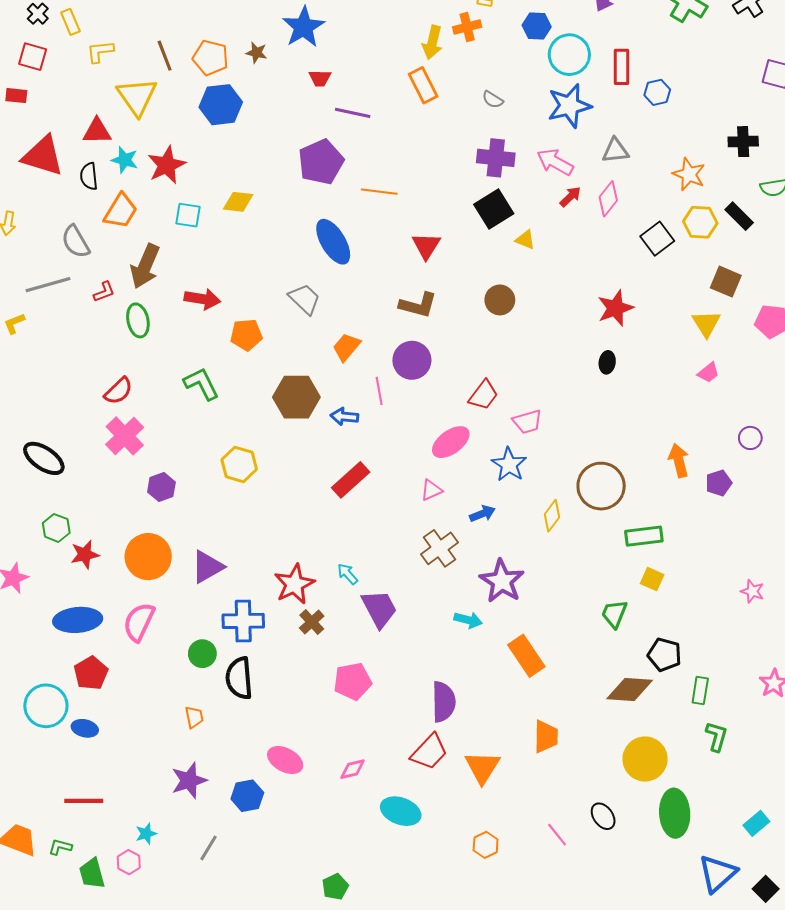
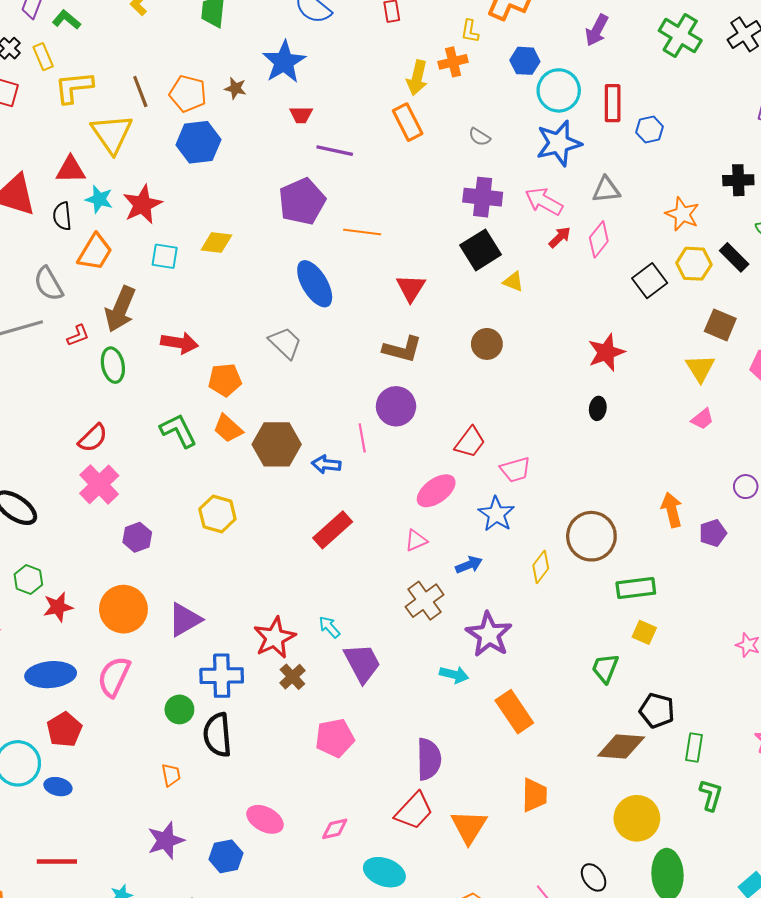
yellow L-shape: (100, 52) -> (74, 87), size x1.4
orange trapezoid: (346, 347) -> (228, 428), moved, turned -88

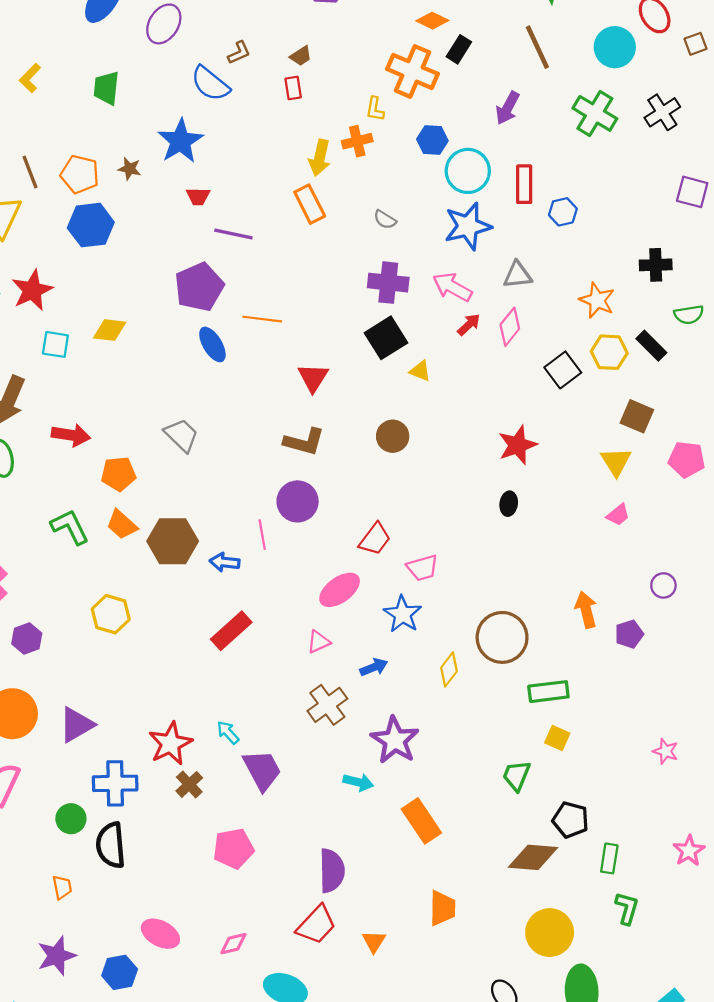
blue ellipse: (315, 284) -> (212, 344), moved, size x0.7
orange triangle: (469, 827) -> (374, 941), size x0.6

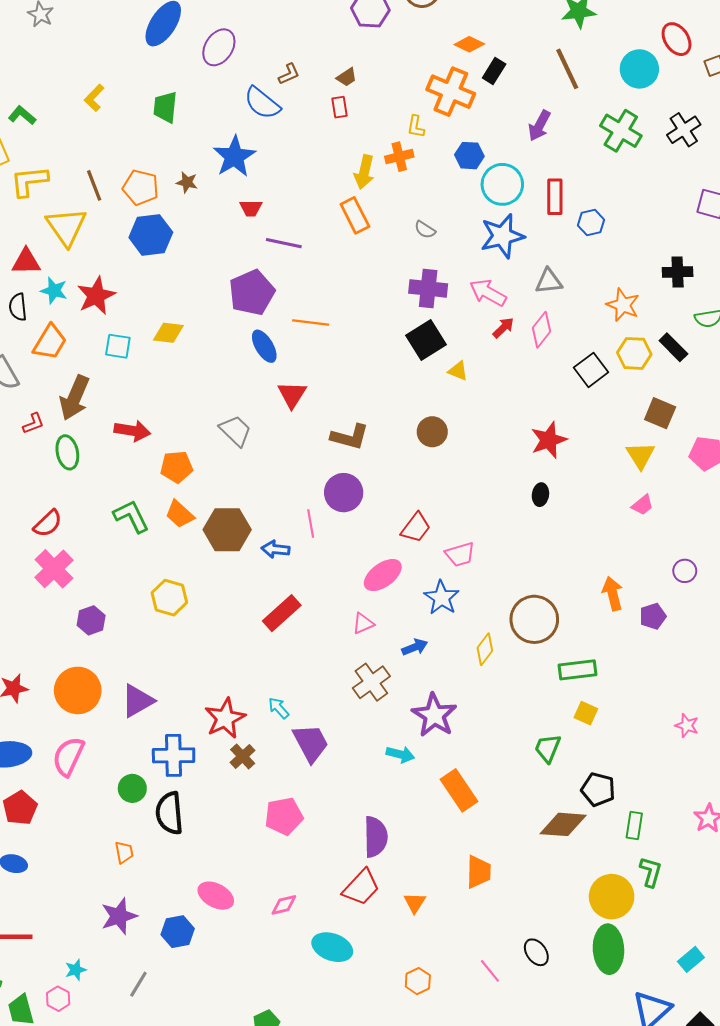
red triangle: (313, 378) -> (292, 395), moved
yellow circle: (550, 933) -> (612, 897), moved

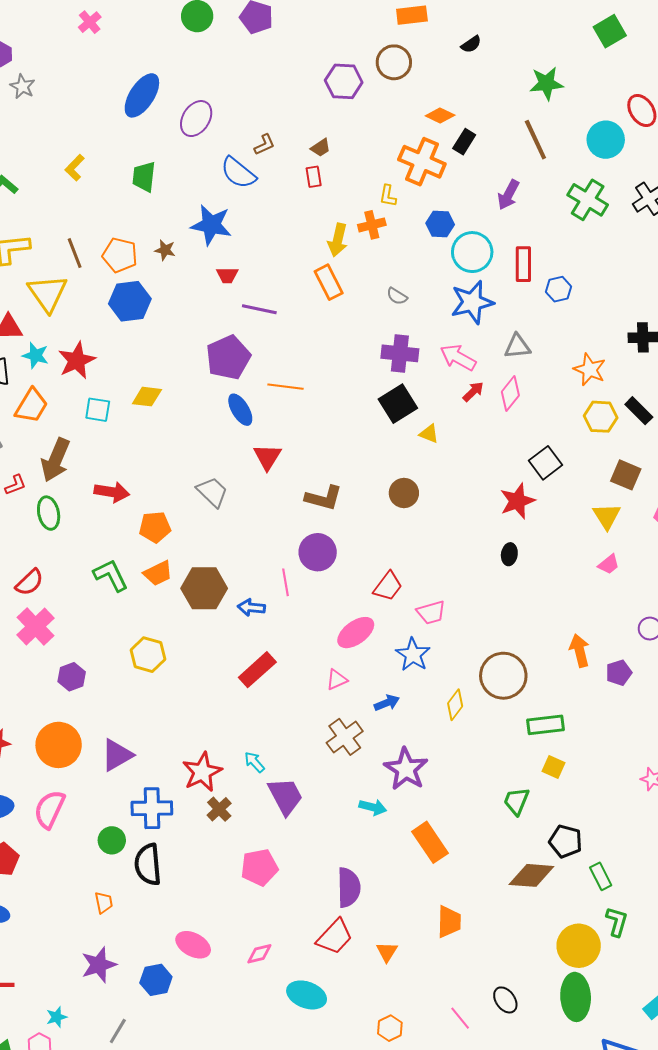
blue star: (234, 157) -> (211, 225), turned -30
black square: (591, 370) -> (545, 463), moved
orange trapezoid: (180, 514) -> (158, 573), turned -68
green rectangle: (634, 825) -> (601, 876), turned -36

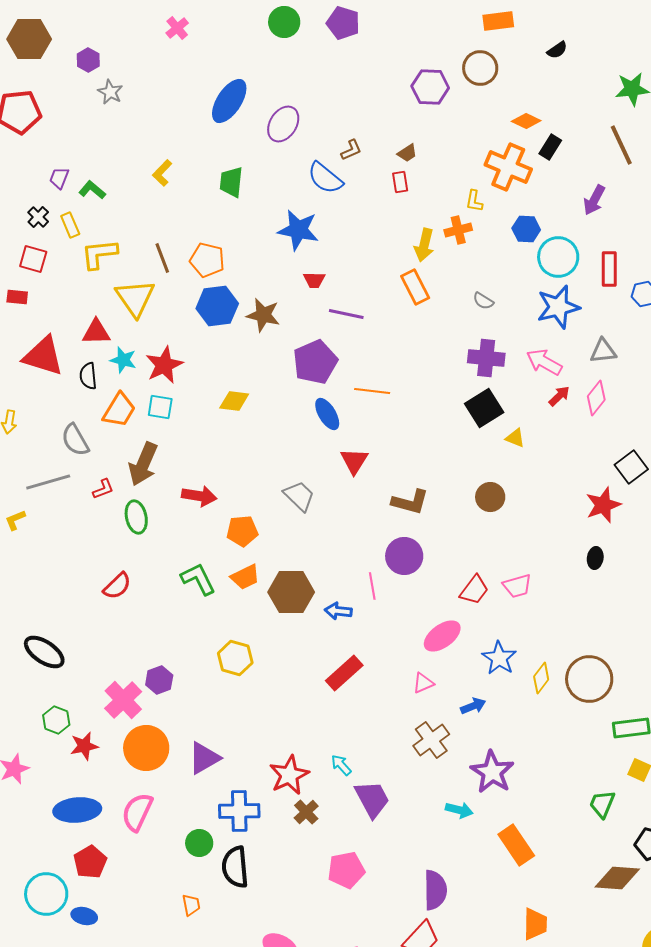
brown star: (165, 250) -> (263, 315), moved, size x1.6
cyan square: (98, 410) -> (160, 407), moved
pink trapezoid: (431, 612) -> (517, 586), moved
pink cross: (35, 627) -> (123, 700), moved
yellow diamond: (455, 705) -> (541, 678), moved

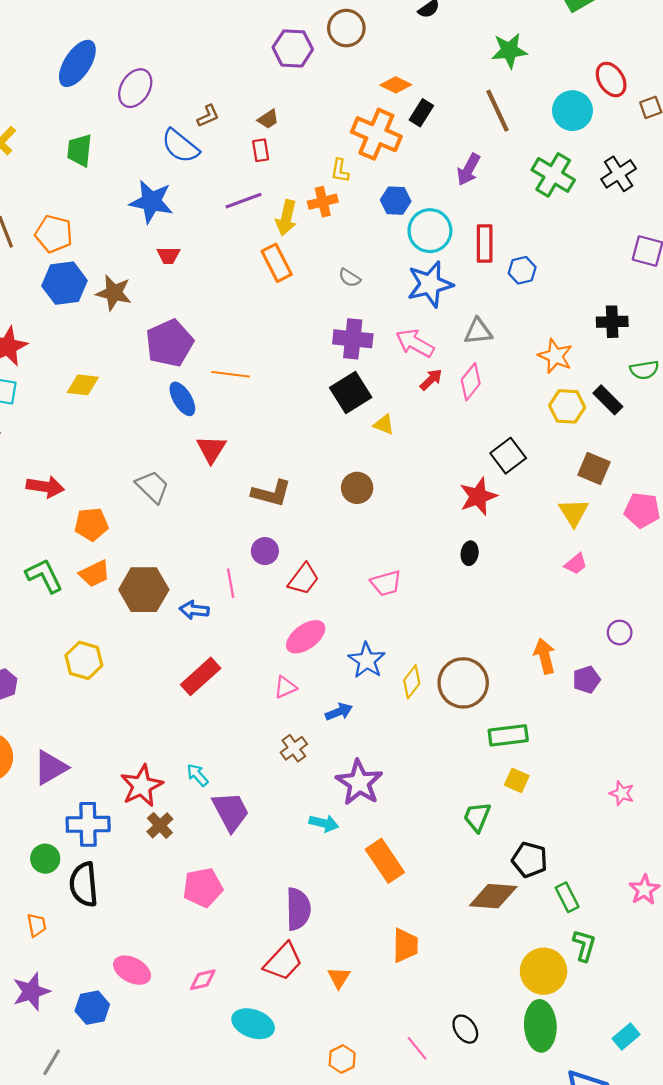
purple line: (346, 314) -> (243, 201), moved, turned -32
purple circle: (404, 556) -> (265, 551), size x0.7
red trapezoid: (474, 590) -> (303, 579), moved
brown cross: (431, 740) -> (294, 748), size x0.7

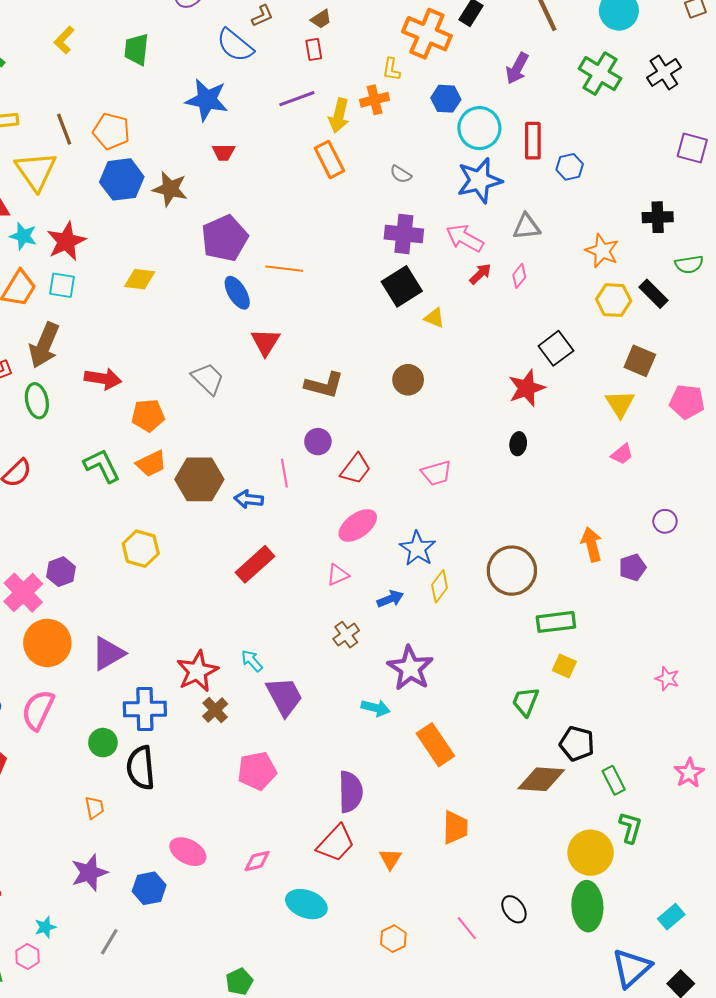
pink diamond: (471, 382) -> (519, 276), size x0.7
yellow diamond: (412, 682) -> (440, 586), moved

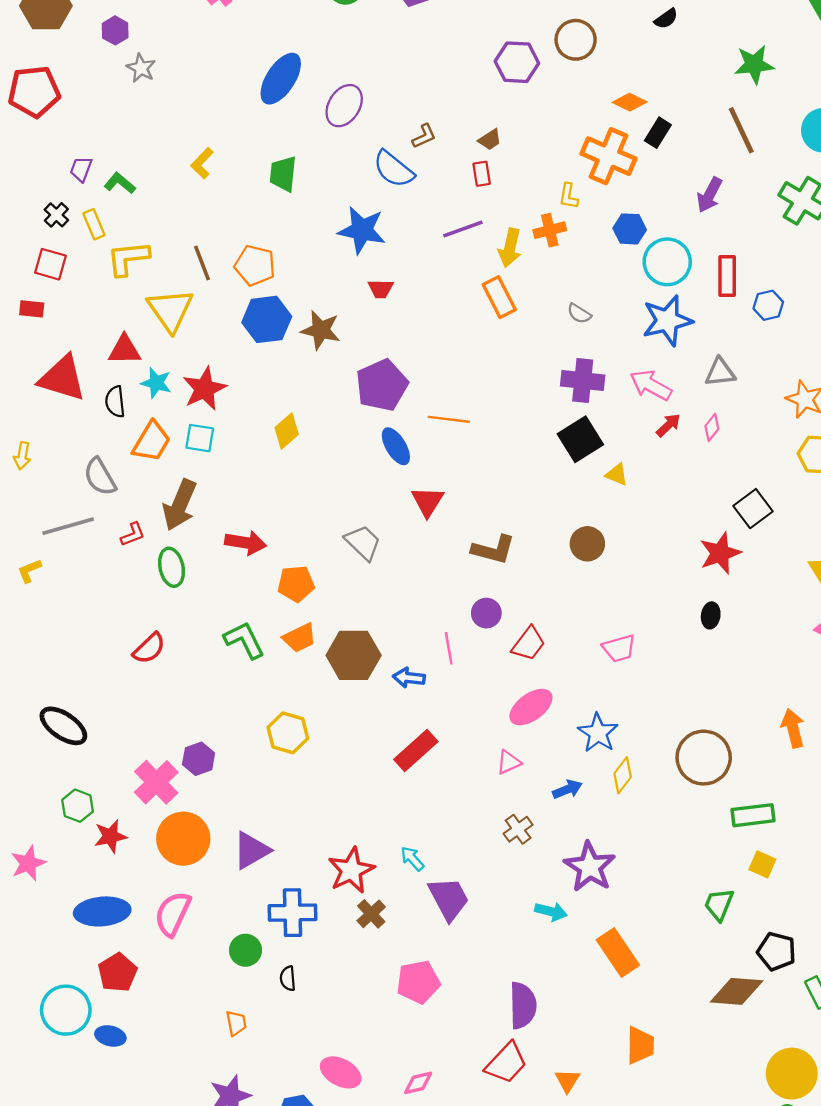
yellow diamond: (140, 279) -> (287, 431), turned -48
black semicircle: (141, 768) -> (288, 978), size x0.5

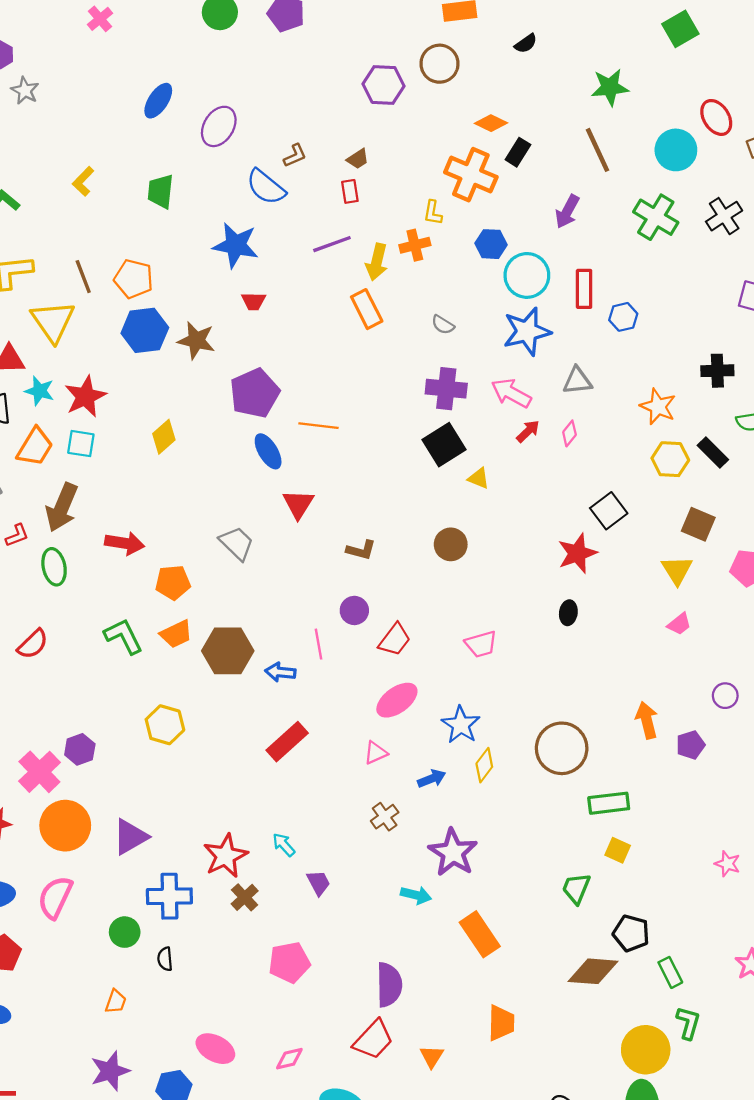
blue ellipse: (281, 79) -> (158, 101), size x0.7
brown L-shape: (493, 550) -> (361, 550), size x0.7
purple trapezoid: (449, 899) -> (318, 883), size x0.6
orange trapezoid: (236, 1023) -> (116, 1002), turned 30

